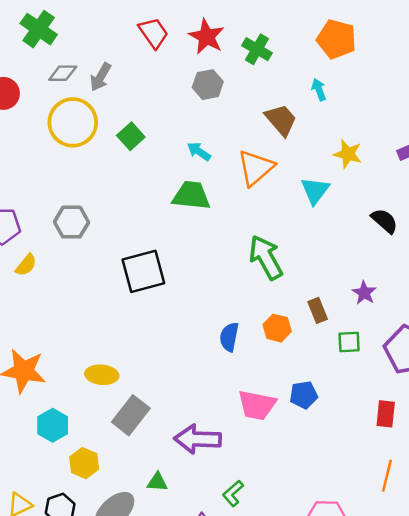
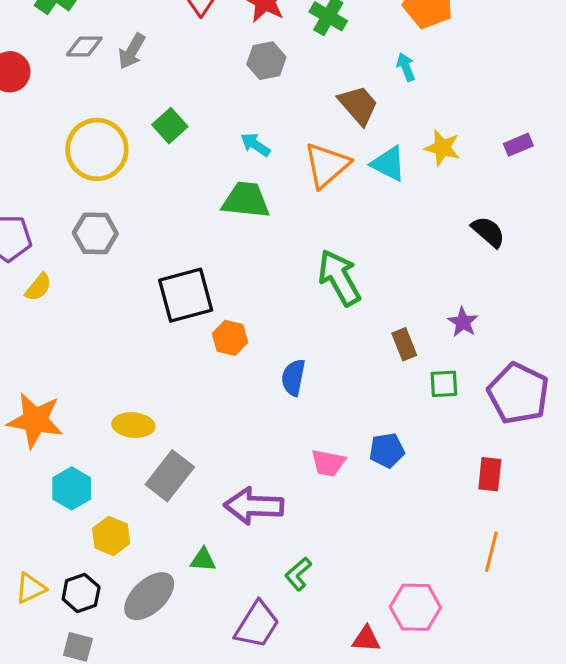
yellow circle: (73, 122) -> (97, 149), moved
cyan triangle: (315, 191) -> (388, 164), moved, turned -40
orange hexagon: (277, 328) -> (230, 338), moved
pink trapezoid: (257, 405) -> (328, 463), size x0.7

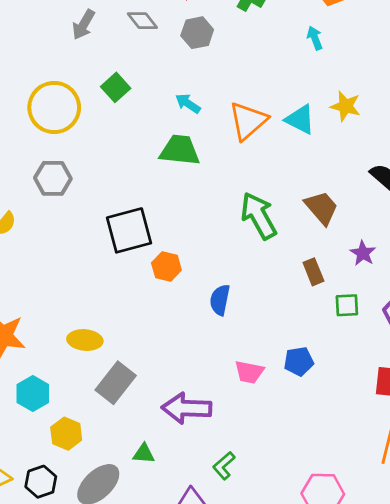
gray diamond: (84, 46) -> (142, 21), moved, turned 52
brown trapezoid: (358, 105) -> (321, 208), moved

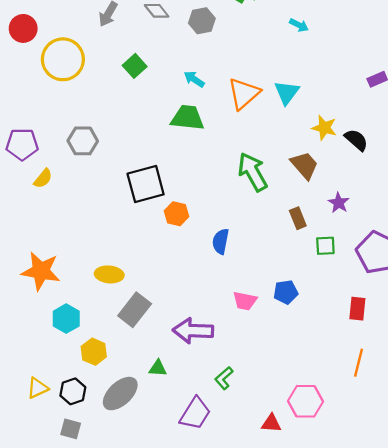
cyan arrow: (315, 38) -> (299, 25), turned 138
yellow star: (346, 106) -> (324, 128), moved
yellow circle: (54, 107) -> (63, 59), moved
cyan triangle: (300, 120) -> (287, 92), turned 40

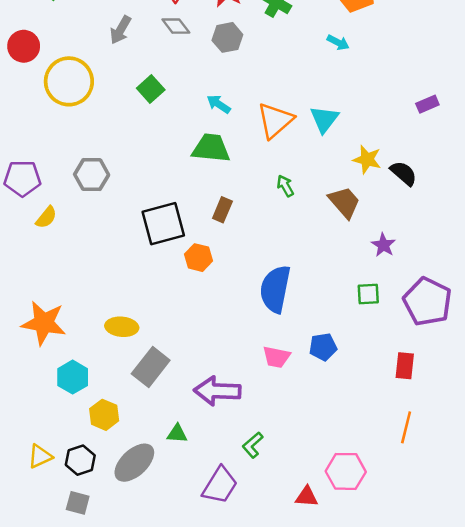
green arrow: (253, 172) -> (285, 186), moved, size x0.5
brown rectangle: (298, 218) -> (222, 210), moved, turned 45
blue semicircle: (221, 241) -> (275, 289), moved, size x1.6

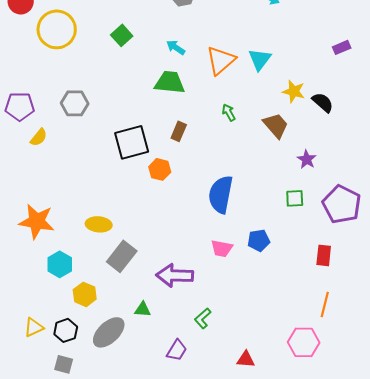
pink hexagon: (346, 471) -> (304, 342), moved
purple trapezoid: (220, 485) -> (177, 350), size x0.7

